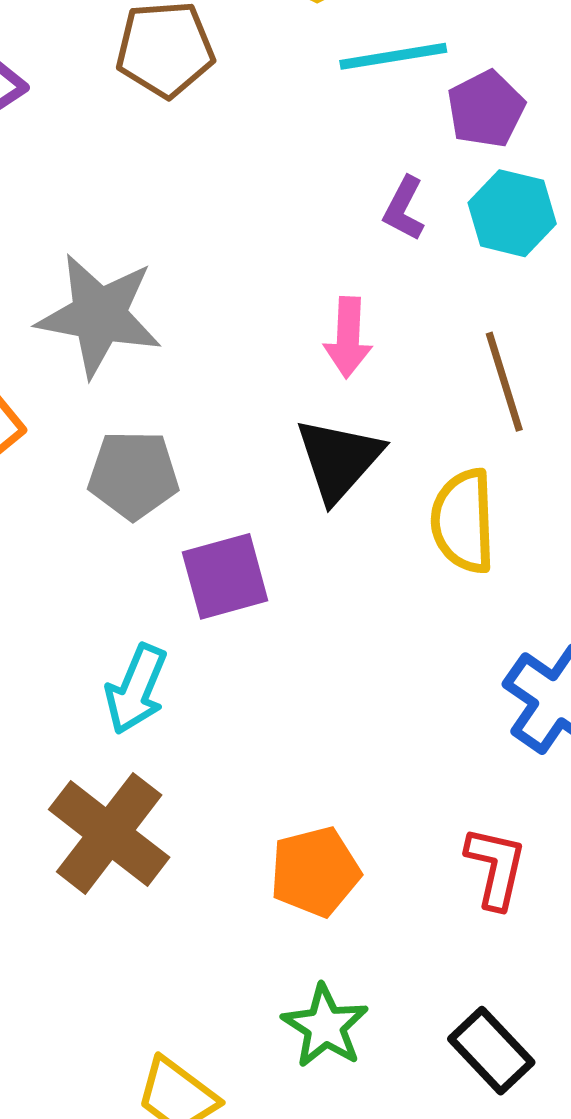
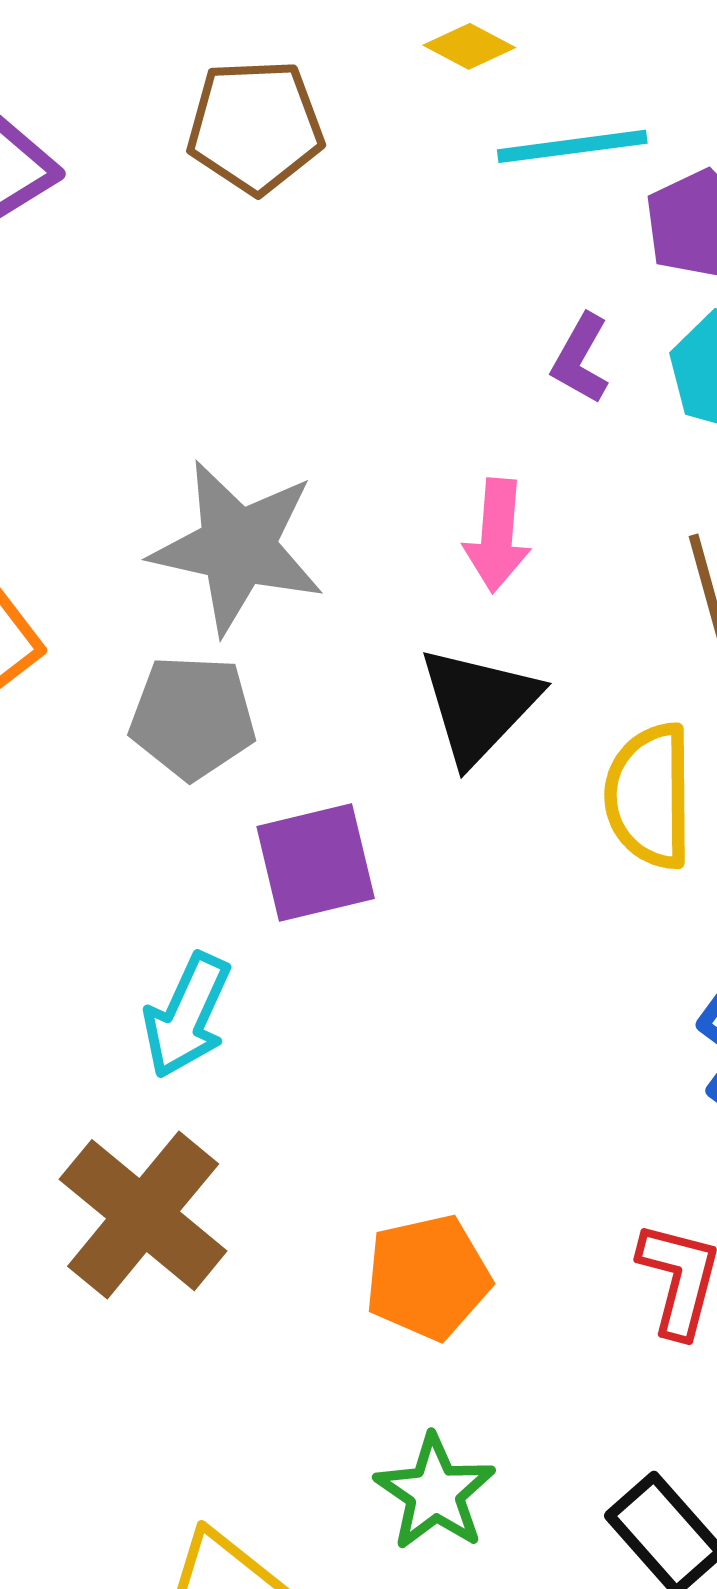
gray star: (99, 315) -> (238, 547), moved

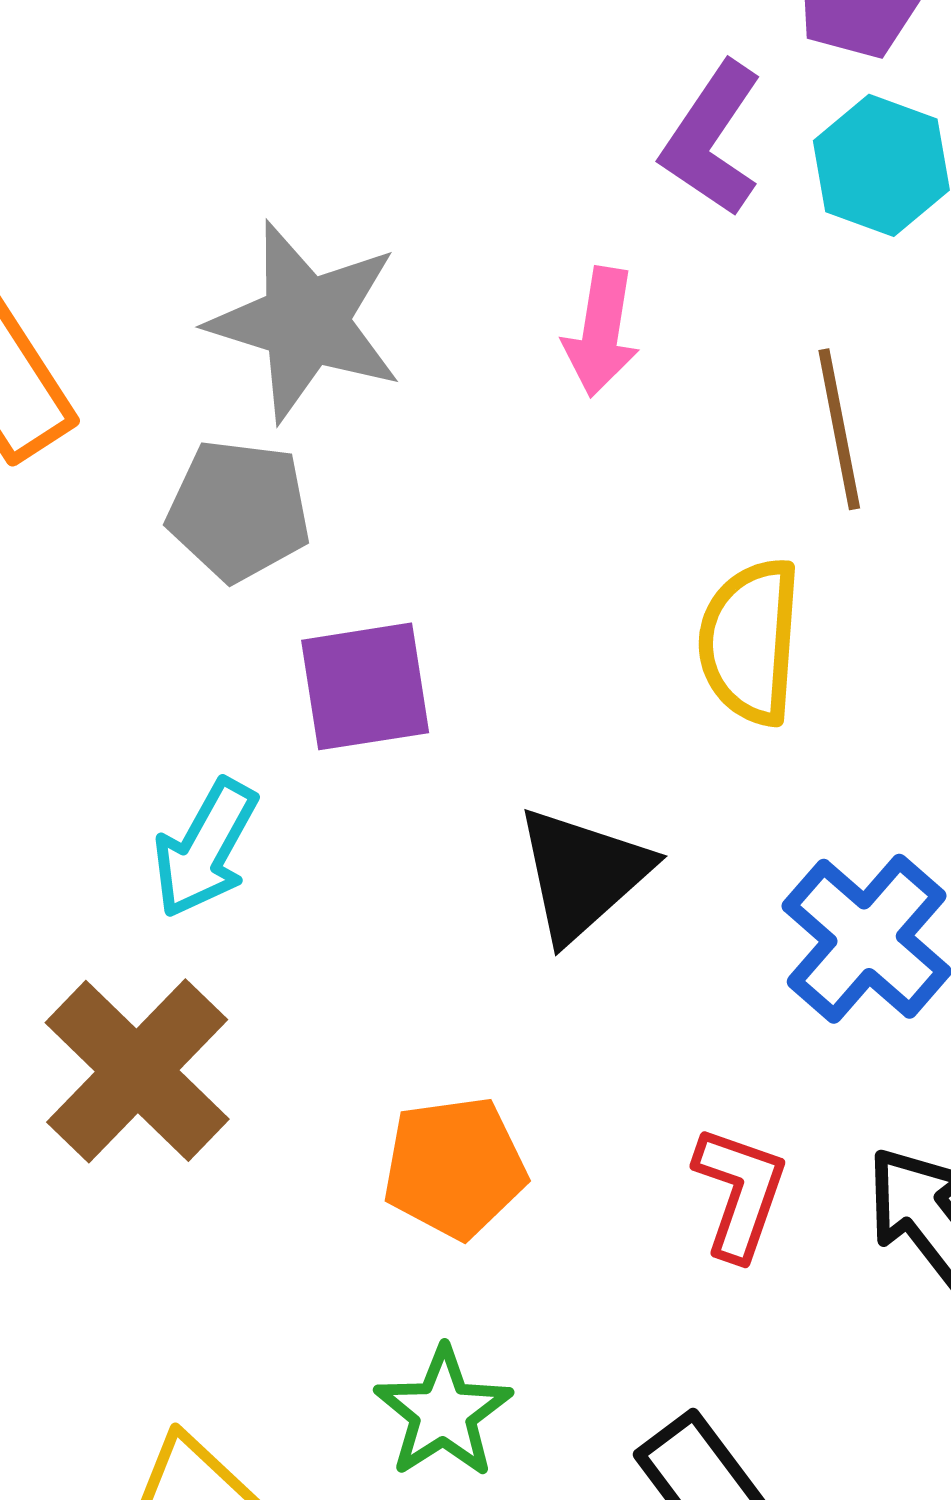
purple L-shape: (581, 359) -> (712, 139), size x1.5
black triangle: (479, 705) -> (582, 874), moved

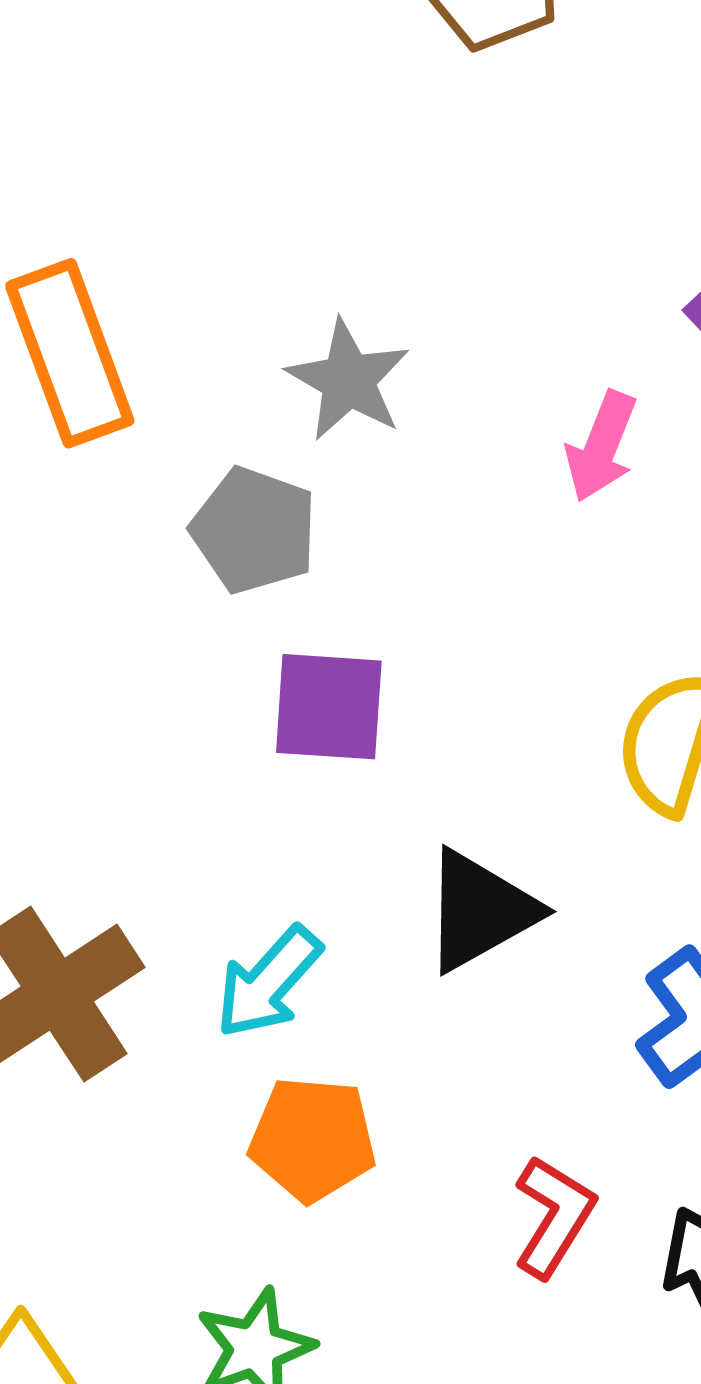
gray star: (305, 321) -> (348, 380), size x0.7
cyan arrow: (205, 848) -> (268, 982), moved

